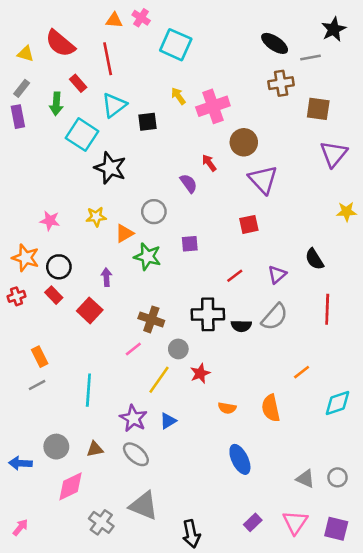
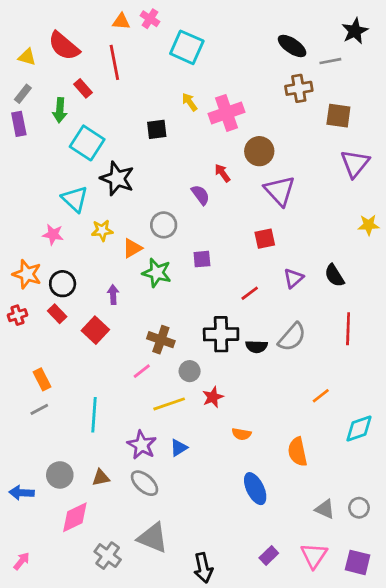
cyan triangle: (114, 105) -> (75, 199), moved, turned -40
purple triangle: (277, 275) -> (293, 278), moved
yellow line: (159, 380) -> (169, 404), turned 36
orange semicircle: (271, 408) -> (298, 452), moved

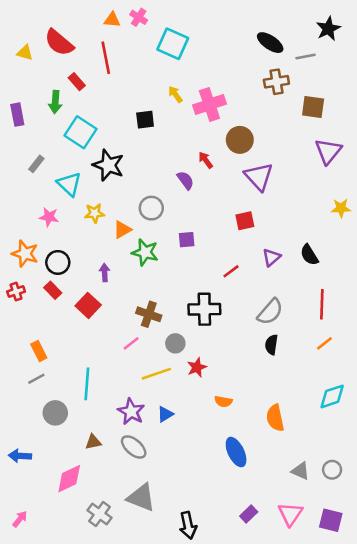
gray rectangle: (23, 94) -> (36, 164), moved
black semicircle: (257, 347) -> (271, 345), moved, turned 96
orange line: (321, 396) -> (324, 343), moved
gray circle: (60, 475) -> (55, 413), moved

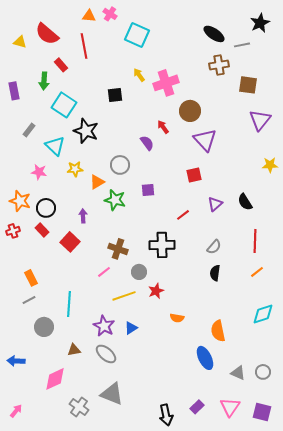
gray semicircle: (270, 312) -> (214, 247), size x0.7
blue ellipse: (236, 452) -> (205, 358), moved
black arrow: (188, 525) -> (166, 415), moved

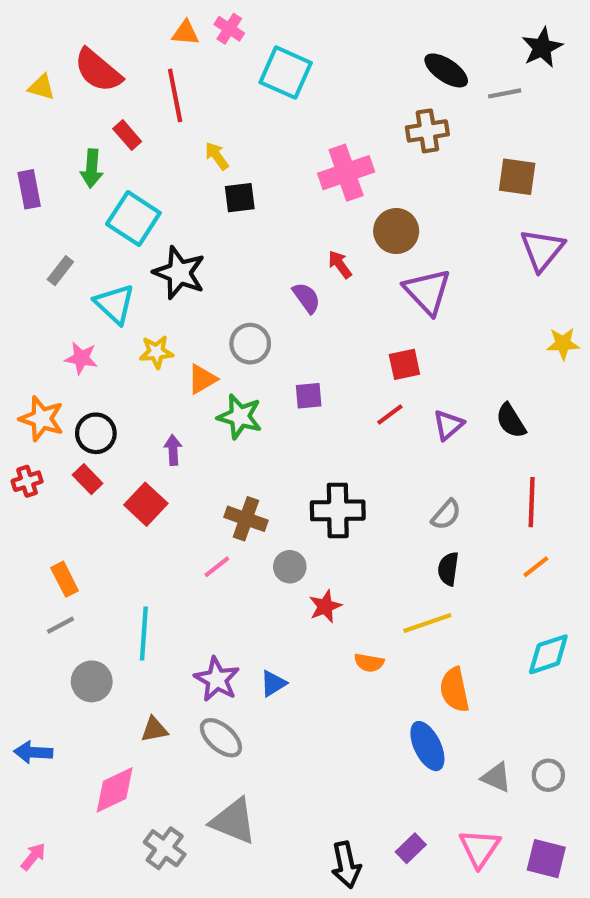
brown cross: (219, 65) -> (427, 131), moved
yellow arrow: (139, 75) -> (217, 156), moved
red line: (183, 215) -> (390, 415), moved
yellow line: (124, 296) -> (427, 623), moved

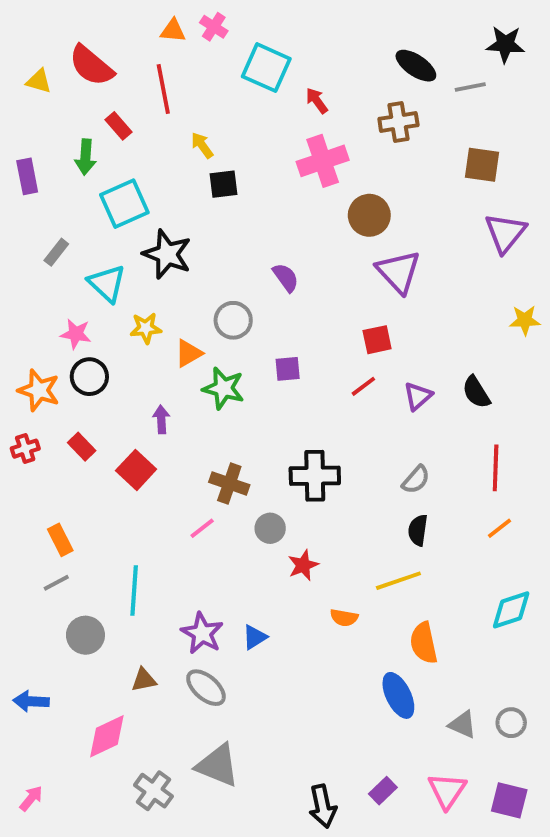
black star: (542, 48) -> (505, 44), turned 30
cyan square: (133, 219) -> (124, 204), turned 33
red arrow: (340, 264) -> (317, 101), moved
black circle: (96, 433) -> (89, 377), moved

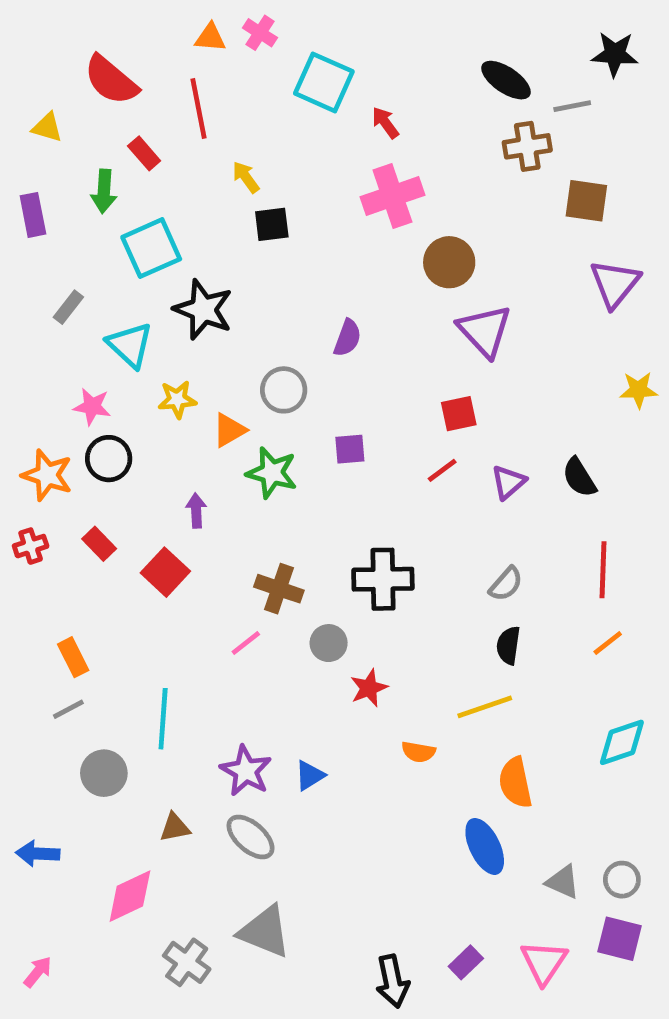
yellow triangle: (39, 81) -> (47, 127), moved
brown cross: (398, 122) -> (527, 146), moved
purple semicircle: (286, 277) -> (348, 338), turned 56
purple square: (509, 800) -> (620, 939), moved

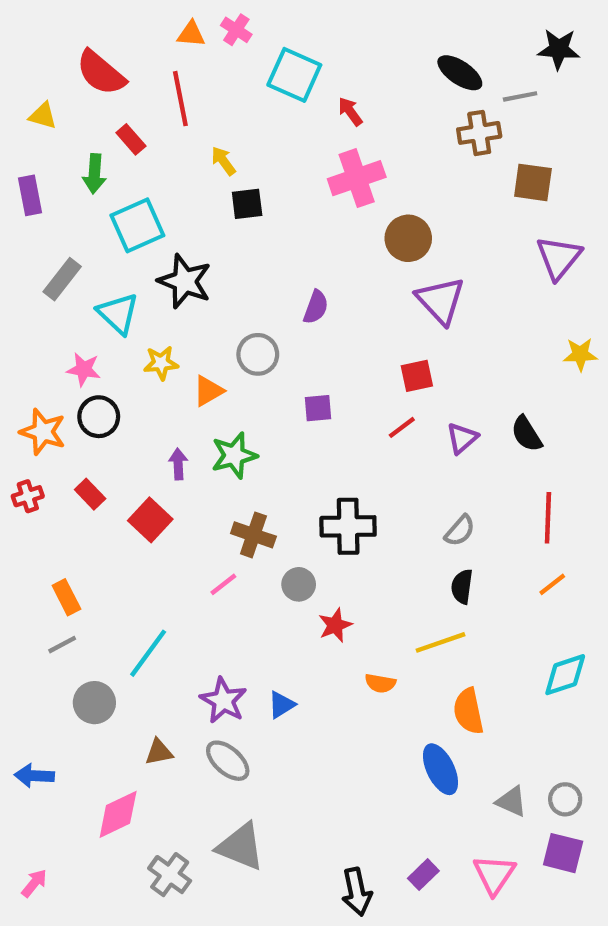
gray rectangle: (68, 307) -> (62, 279), size x1.4
green star: (272, 473) -> (234, 455), moved, turned -30
cyan line: (163, 719) -> (148, 653), turned 32

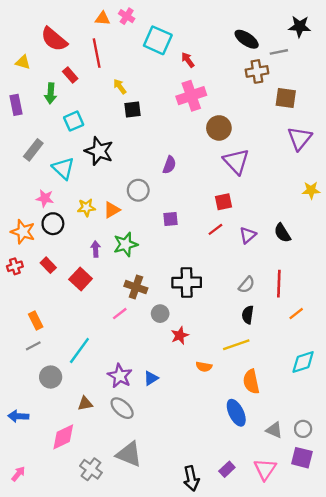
cyan square: (137, 225) -> (74, 121), size x0.7
yellow star: (161, 363) -> (86, 208), moved
red line: (548, 518) -> (279, 284), moved

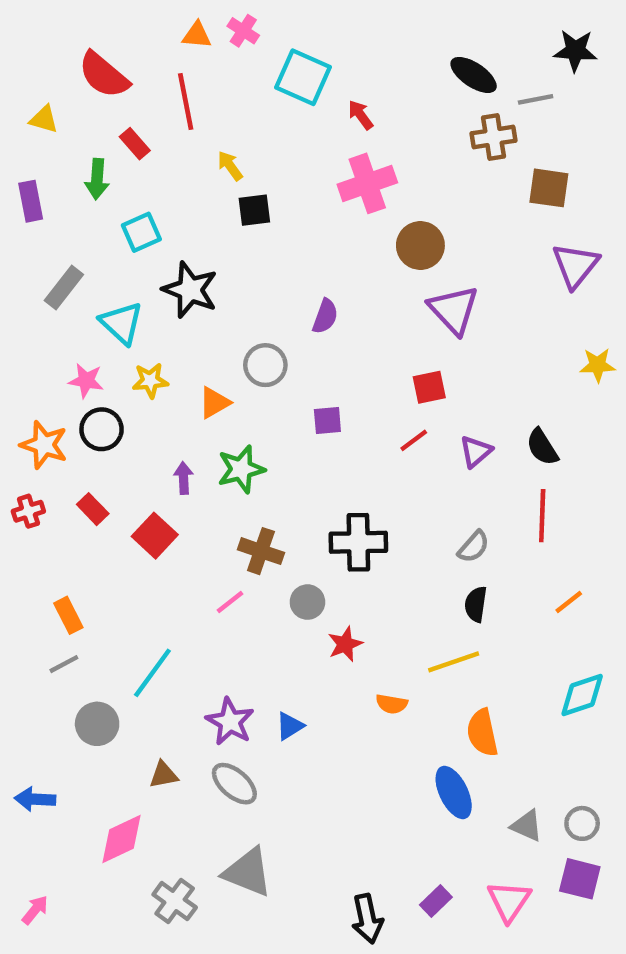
yellow star: (86, 208) -> (150, 381), moved
red line: (279, 284) -> (542, 516), moved

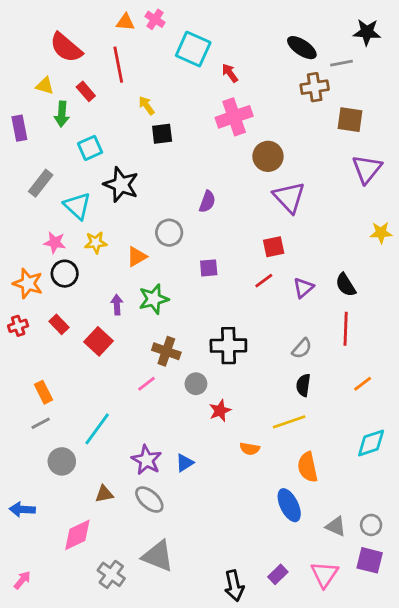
yellow triangle: (44, 119) -> (45, 86), moved

